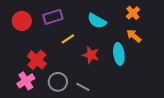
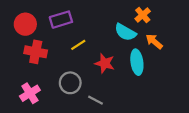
orange cross: (133, 13) -> (143, 15), moved
cyan semicircle: (97, 21) -> (125, 32), moved
red cross: (37, 60) -> (36, 52), moved, turned -30
gray circle: (58, 82) -> (70, 83), moved

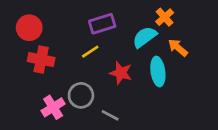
purple rectangle: (61, 20) -> (102, 24), moved
cyan semicircle: (125, 32) -> (145, 37), turned 115
pink cross: (30, 93) -> (53, 107), moved

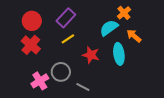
purple rectangle: (102, 24) -> (66, 18), moved, turned -30
red circle: (29, 28) -> (32, 21), moved
red cross: (41, 60) -> (31, 45), turned 30

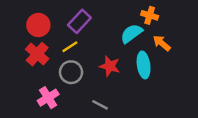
orange cross: (124, 13) -> (150, 15), turned -32
yellow line: (68, 39) -> (70, 47), moved
gray circle: (61, 72) -> (71, 72), moved

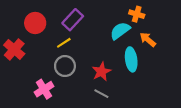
red cross: (37, 54) -> (14, 49), moved
red star: (110, 66) -> (101, 72), moved, turned 30
gray line: (100, 105) -> (101, 94), moved

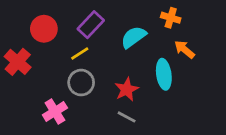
cyan semicircle: (120, 31) -> (133, 37), moved

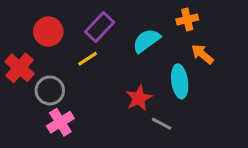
orange cross: (171, 18) -> (187, 19), turned -30
gray circle: (81, 83) -> (50, 90), moved
gray line: (127, 117) -> (162, 124), moved

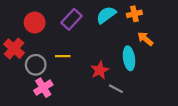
cyan semicircle: (146, 41) -> (106, 15), moved
yellow line: (88, 59) -> (63, 56), moved, turned 32

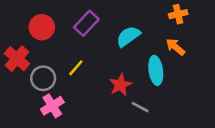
orange cross: (134, 14) -> (178, 14), moved
cyan semicircle: (106, 15) -> (128, 36), moved
yellow line: (63, 56) -> (76, 68), turned -48

